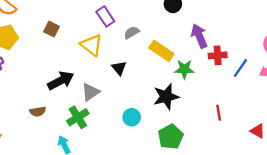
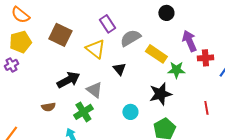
brown square: (51, 29) -> (60, 35), size x1.6
gray semicircle: (132, 33) -> (130, 38), size x1.5
gray triangle: (90, 92) -> (94, 90), turned -48

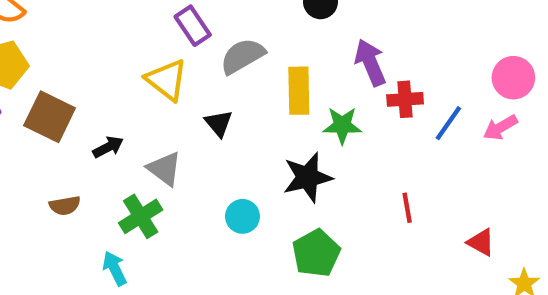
brown square: (60, 35) -> (50, 117), moved
yellow rectangle: (156, 54) -> (299, 91), turned 55
black arrow: (68, 80) -> (108, 147), size x0.6

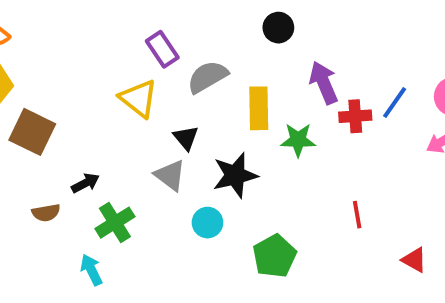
blue line: (448, 123) -> (395, 102), moved
black arrow: (108, 147) -> (85, 183), moved
gray triangle: (164, 169) -> (170, 175), moved
black star: (308, 177) -> (235, 175), moved
red triangle: (481, 242) -> (414, 260), moved

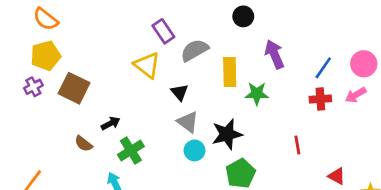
red cross: (355, 116) -> (320, 99), moved
gray triangle: (170, 175) -> (188, 122), moved
black star: (235, 175) -> (227, 134), moved
brown semicircle: (46, 213) -> (83, 144), turned 48

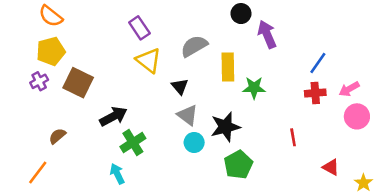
purple rectangle: (163, 31) -> (139, 28), moved
purple arrow: (274, 54) -> (267, 34), moved
pink circle: (364, 64) -> (357, 116), moved
black arrow: (111, 123) -> (113, 116), size x1.5
brown semicircle: (83, 144) -> (57, 136), moved, turned 102

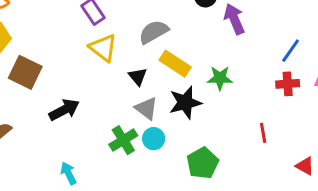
yellow rectangle: (228, 67) -> (175, 64), moved, turned -56
black star: (225, 127) -> (185, 103), moved
green cross: (133, 142) -> (123, 140), moved

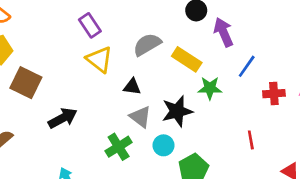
blue line: (291, 51) -> (247, 66), moved
yellow rectangle: (175, 64) -> (187, 59), moved
black triangle: (138, 77) -> (132, 87), turned -42
cyan circle: (154, 139) -> (164, 145), moved

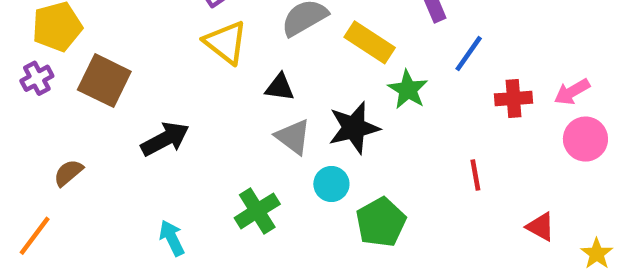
green star: (210, 88) -> (408, 90), turned 30
green cross: (119, 147) -> (257, 211), moved

